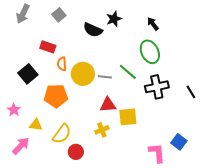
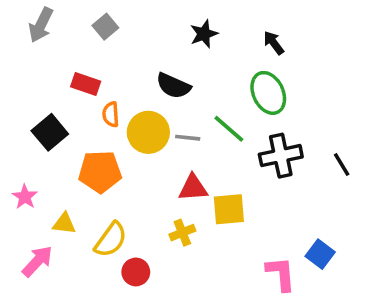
black semicircle: (93, 30) -> (173, 86), moved

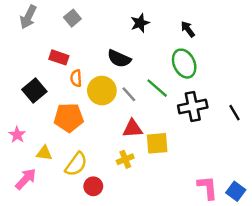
gray line: (188, 138) -> (129, 94), turned 42
blue square: (320, 254) -> (236, 191), moved
pink L-shape: (281, 274) -> (207, 188), moved

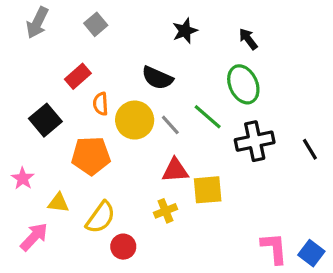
red rectangle: (59, 57) -> (78, 76), turned -60

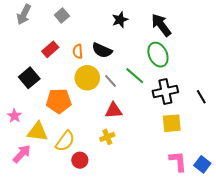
black arrow: (248, 39) -> (161, 25), size x1.6
orange semicircle: (101, 104) -> (78, 51), moved
yellow square: (208, 190) -> (172, 123), moved
yellow triangle: (58, 203) -> (38, 132), size x1.5

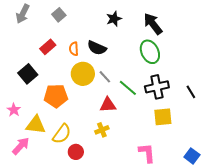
green line: (135, 76) -> (128, 88), moved
pink L-shape: (178, 161) -> (147, 153), moved

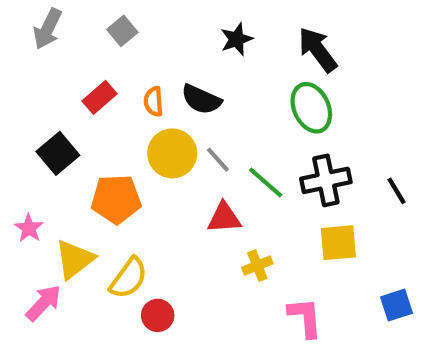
yellow triangle: (36, 125) -> (75, 259), turned -45
yellow cross: (102, 130) -> (257, 266), moved
blue square: (192, 156) -> (396, 305), moved, turned 35

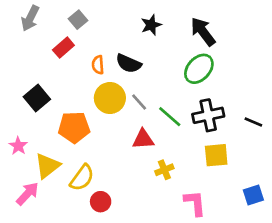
red rectangle: (99, 97) -> (63, 48), moved
green ellipse: (311, 108) -> (199, 69), turned 68
black line: (396, 191) -> (253, 122), turned -36

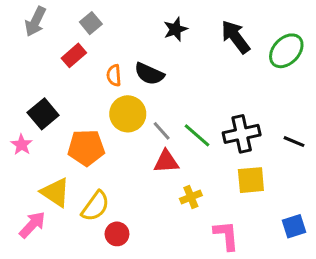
green ellipse: (199, 69) -> (286, 51), moved
gray line: (139, 102) -> (162, 131), moved
pink star: (18, 146) -> (22, 145), moved
yellow triangle: (47, 166) -> (55, 192), turned -48

